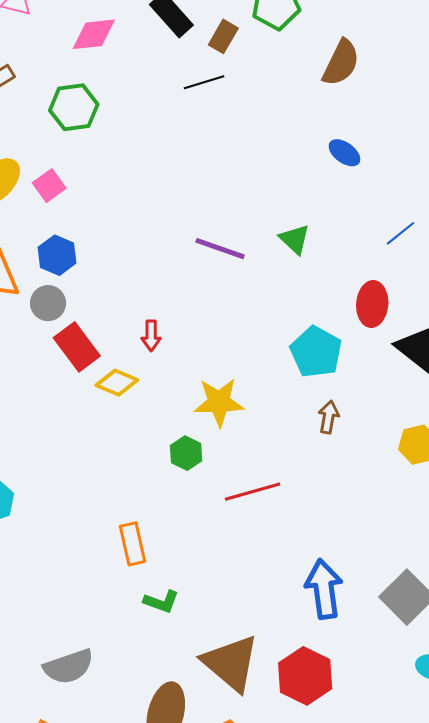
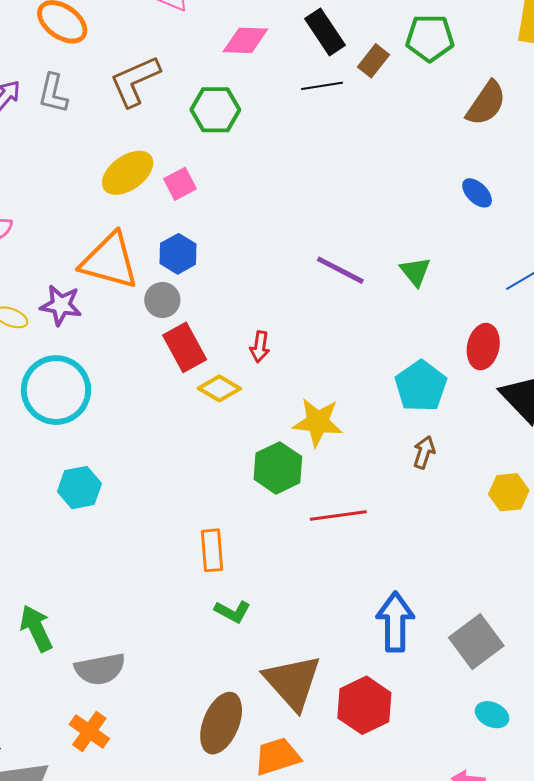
black line: (204, 82) -> (322, 86), moved
green hexagon: (186, 453) -> (278, 468), size x1.5
gray semicircle: (69, 667) -> (100, 669), moved

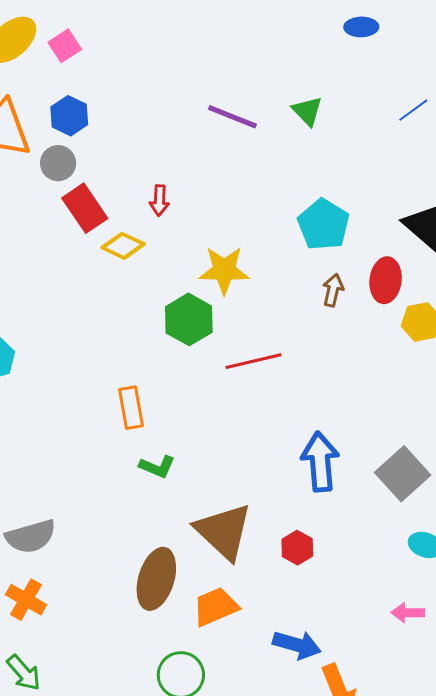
blue ellipse: (477, 193) -> (361, 27), turned -40
red ellipse: (483, 347) -> (386, 280), moved
red hexagon: (364, 705) -> (297, 548), size x0.6

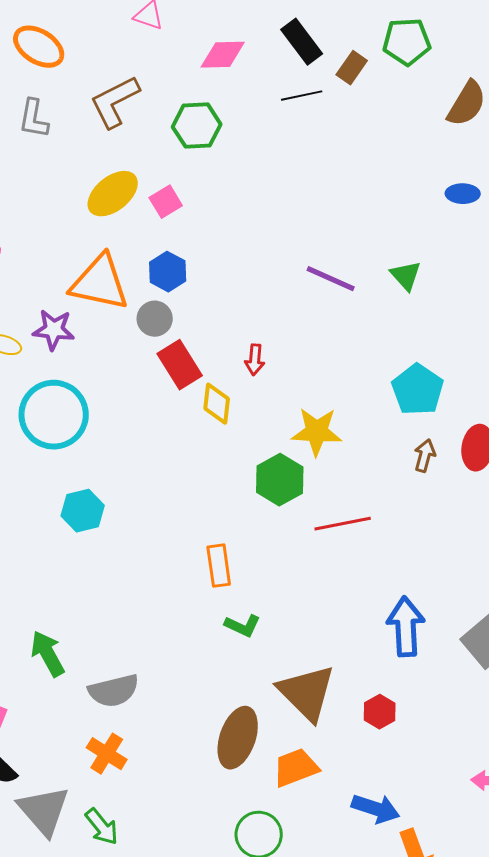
yellow diamond: (123, 246) -> (217, 404), turned 69

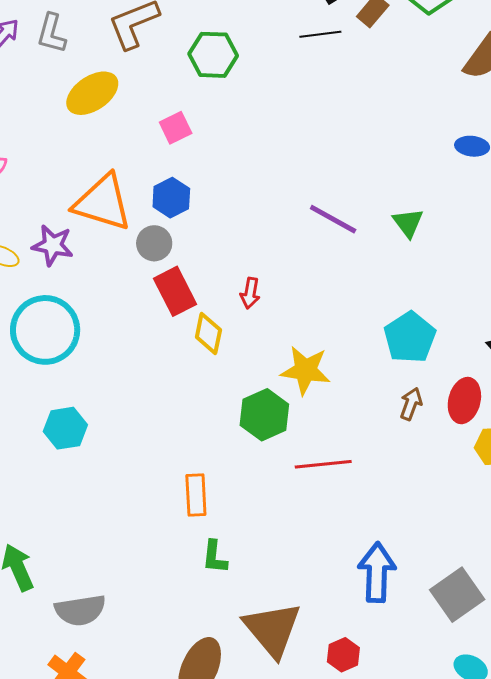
yellow ellipse: (113, 194) -> (92, 93), moved
green L-shape: (243, 626) -> (215, 557), turned 66

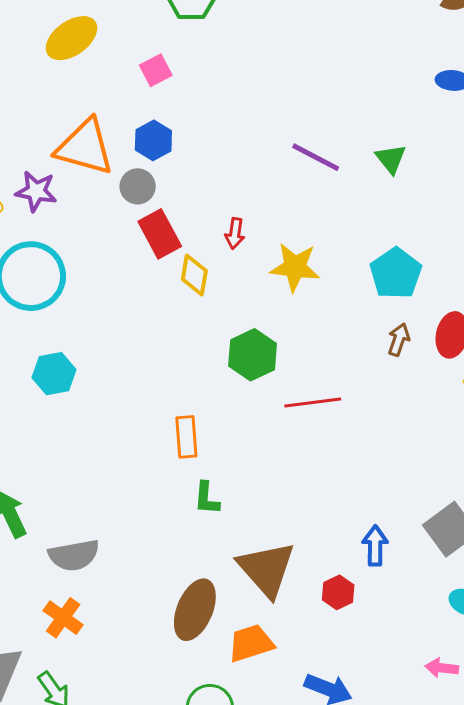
yellow star: (306, 370) -> (295, 267), moved
blue arrow: (377, 572) -> (375, 546), moved, size x0.7

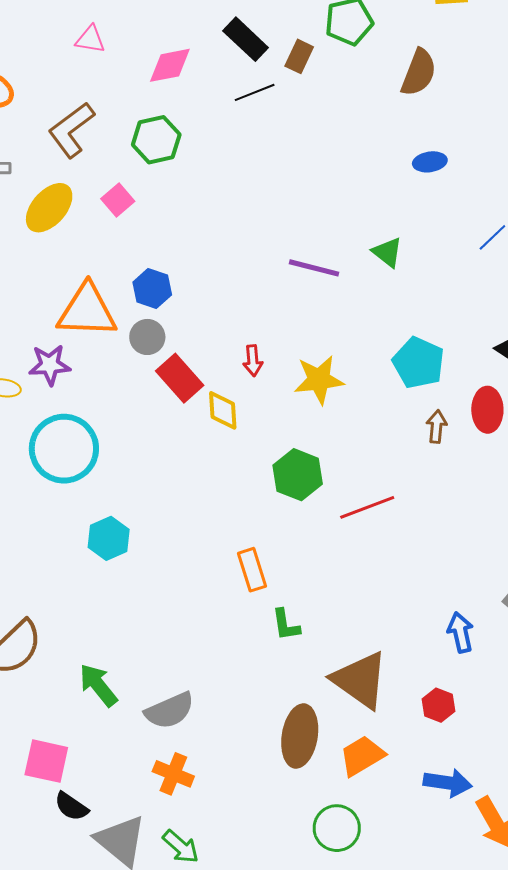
pink square: (156, 70) -> (118, 200), moved
red hexagon: (338, 592) -> (439, 705), moved

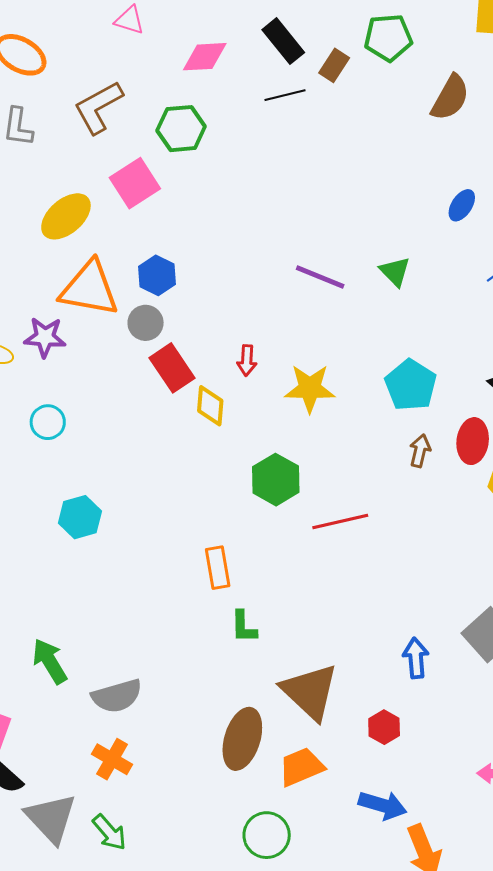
blue ellipse: (430, 162) -> (462, 205), moved, turned -56
pink square: (118, 200) -> (135, 183), size x1.5
yellow ellipse: (49, 208) -> (66, 216), moved
cyan circle: (64, 449) -> (48, 422), size x0.5

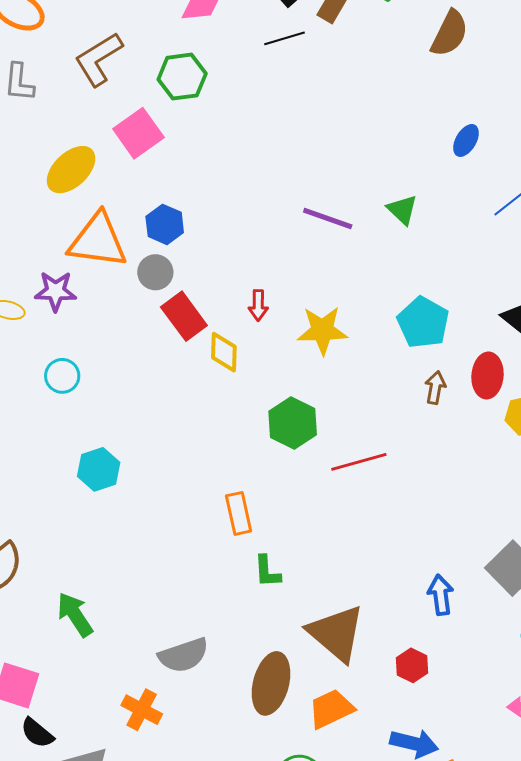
gray semicircle: (117, 696) -> (184, 655), moved

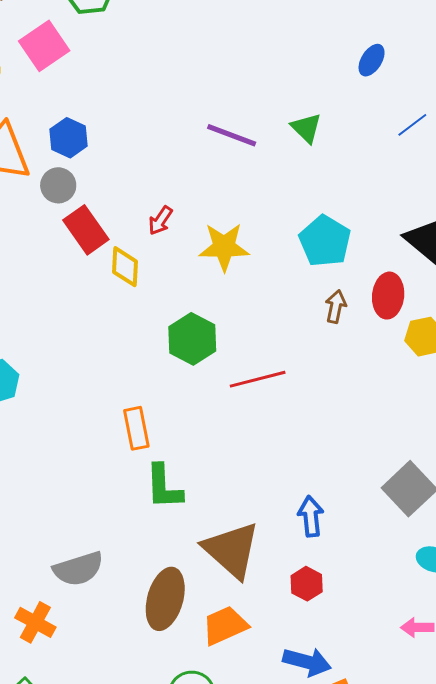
red arrow: (258, 305) -> (160, 221), turned 32
green L-shape: (267, 571) -> (164, 487), size x1.4
blue arrow: (441, 595) -> (311, 516), moved

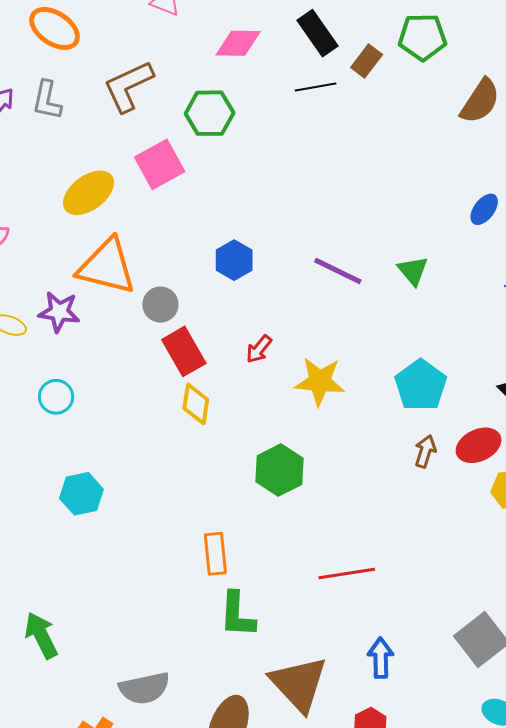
blue hexagon: (69, 138) -> (234, 260), moved
yellow diamond: (125, 267) -> (196, 404), moved
red ellipse: (388, 296) -> (479, 445), turned 54
red line: (258, 379) -> (347, 574), moved

